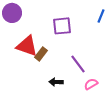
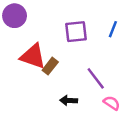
blue line: (101, 16) -> (113, 29), moved
pink semicircle: (91, 84) -> (112, 103), turned 64

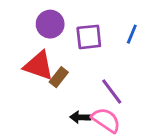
purple circle: (15, 16) -> (50, 24), moved
pink semicircle: (112, 103) -> (106, 120), moved, size x1.5

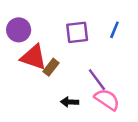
purple circle: (50, 24) -> (19, 30), moved
pink semicircle: (106, 120) -> (107, 100), moved

